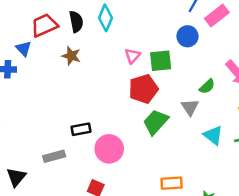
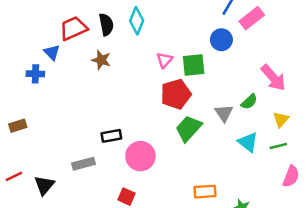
green semicircle: (207, 86) -> (249, 102), moved

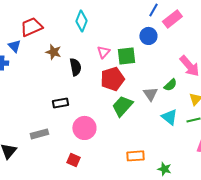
black semicircle: (106, 25) -> (75, 67), moved
black rectangle: (111, 136) -> (60, 103), moved

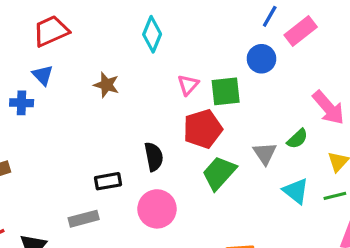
red trapezoid: (31, 27) -> (51, 31), moved
black semicircle: (75, 67) -> (154, 157), moved
black rectangle: (60, 103) -> (108, 181), moved

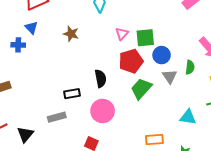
blue circle: (261, 59) -> (162, 55), moved
green semicircle: (297, 139) -> (190, 67), turned -40
cyan triangle: (296, 191) -> (188, 117), moved, turned -30

